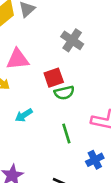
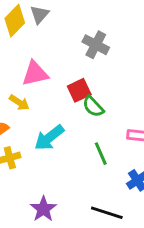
green semicircle: (64, 93) -> (93, 107), turned 66
cyan arrow: (24, 115) -> (49, 138), size x1.5

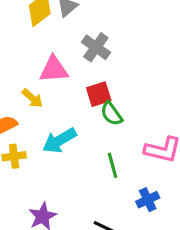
gray cross: (96, 45) -> (96, 47), moved

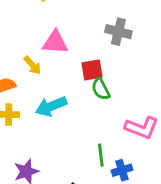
gray cross: (96, 47) -> (118, 32), moved, turned -30
green line: (113, 165) -> (101, 155), moved

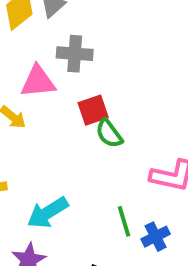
gray cross: (118, 32) -> (75, 54), moved
cyan arrow: (51, 106) -> (48, 213), moved

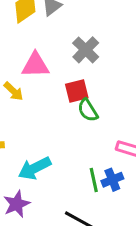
gray cross: (75, 54) -> (86, 50), moved, turned 36
blue cross: (156, 237) -> (112, 180), moved

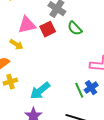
red square: (77, 91) -> (48, 29), moved
green semicircle: (88, 110) -> (75, 28), moved

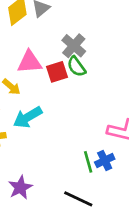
green semicircle: (75, 28) -> (76, 66), moved
cyan arrow: (40, 91) -> (28, 117), moved

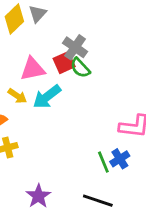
red square: (57, 72) -> (64, 63), moved
cyan arrow: (28, 117) -> (47, 97), moved

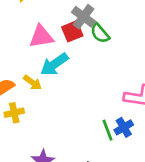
green semicircle: (80, 68) -> (100, 33), moved
yellow arrow: (17, 96) -> (32, 82), moved

